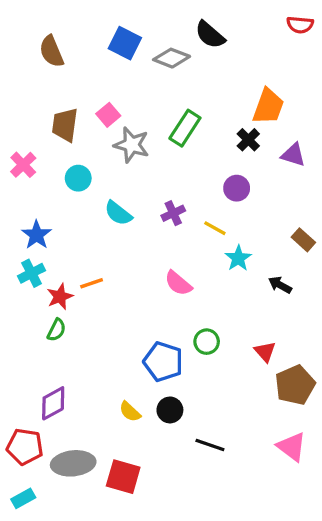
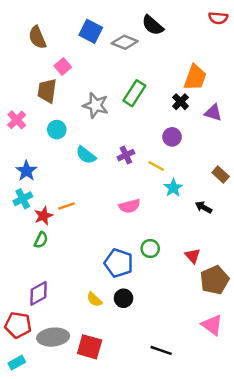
pink square: (108, 115) -> (63, 67), moved
pink semicircle: (178, 283) -> (130, 206), turned -55
black line: (210, 445) -> (161, 350), moved

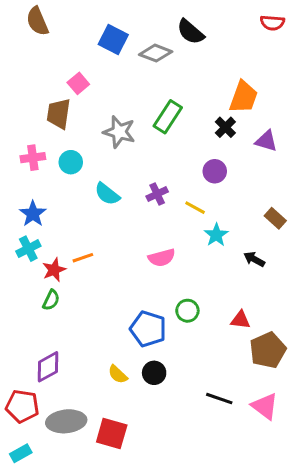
brown semicircle: (37, 37) -> (37, 21), moved
pink cross: (17, 120) -> (33, 158), moved, turned 36
red triangle: (193, 256) -> (240, 320), turned -42
black line: (161, 350) -> (219, 399), moved

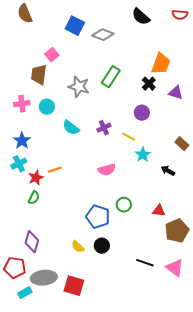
black semicircle: (190, 32) -> (141, 17), moved
purple diamond: (48, 367) -> (32, 242), turned -45
cyan rectangle: (21, 453) -> (25, 293), moved

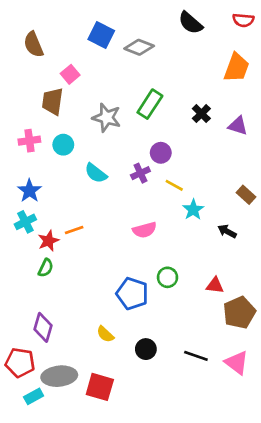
brown semicircle: (25, 14) -> (34, 45), moved
orange trapezoid: (161, 64) -> (237, 68), moved
purple circle: (142, 113) -> (161, 153), moved
black circle: (102, 246) -> (146, 349), moved

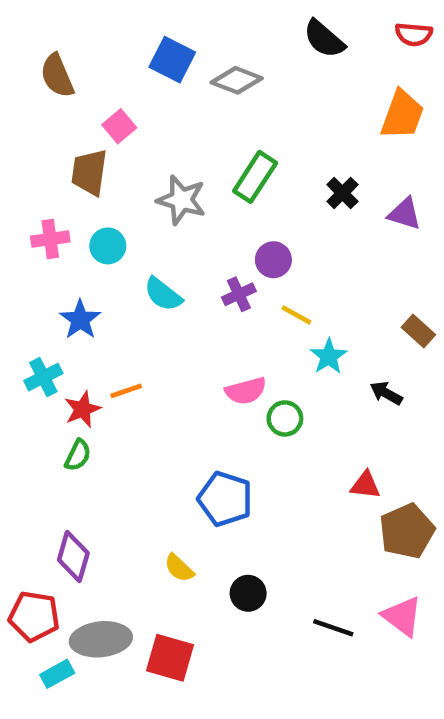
blue star: (29, 191) -> (80, 320), moved
green circle: (168, 277) -> (285, 418), moved
black line: (196, 356) -> (333, 628), moved

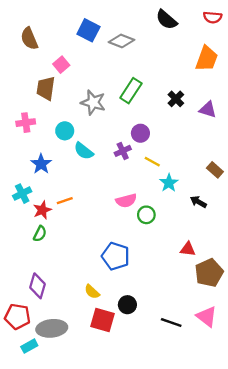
cyan circle: (108, 246) -> (65, 131), moved
red square: (170, 658) -> (103, 320), moved

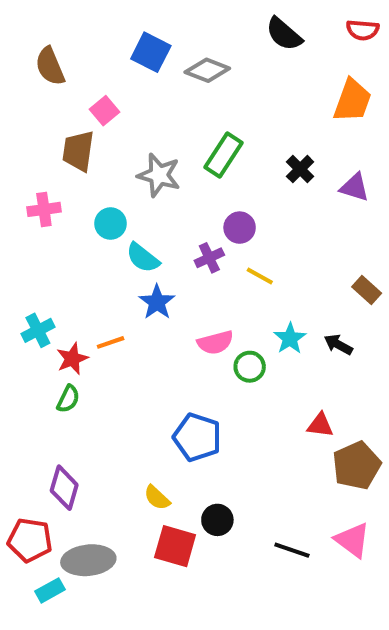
blue star: (41, 164) -> (157, 302), moved
cyan star: (169, 183) -> (290, 338), moved

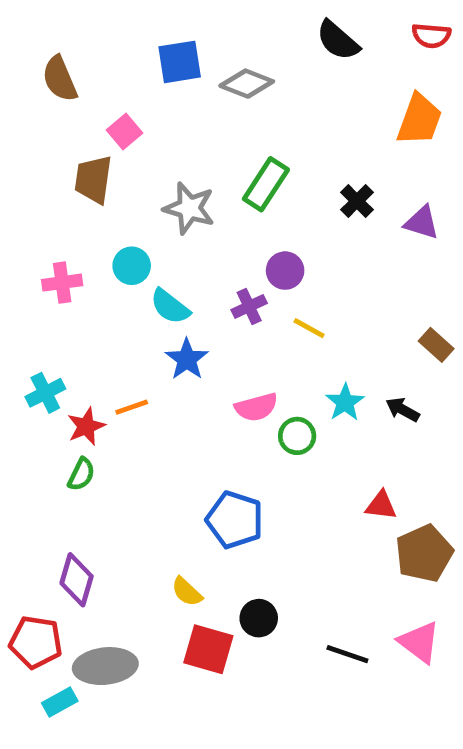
blue square: (151, 52) -> (180, 62), turned -36
pink cross: (44, 209) -> (62, 283), moved

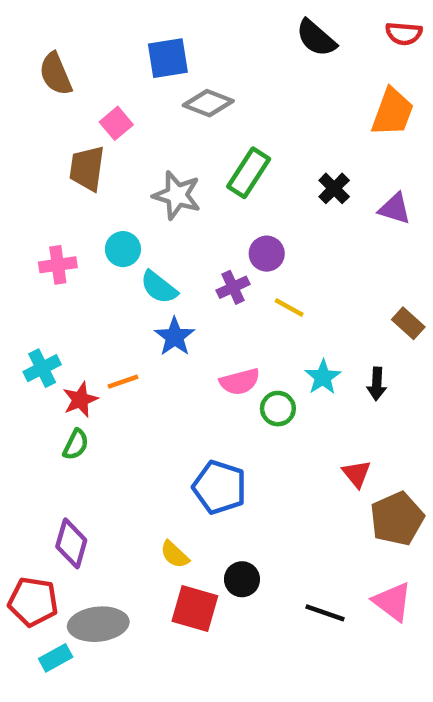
gray diamond: (247, 84) -> (208, 103), moved
black arrow: (403, 410) -> (377, 384), turned -116
red triangle: (381, 505) -> (357, 474), turned 44

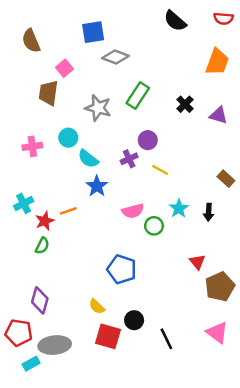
black line: (325, 613) -> (166, 339), moved, turned 45

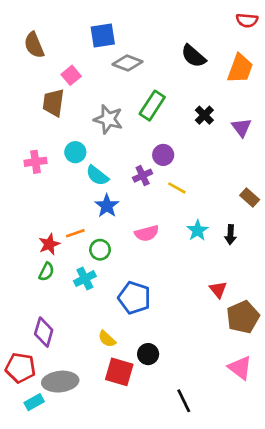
black semicircle: (175, 21) -> (193, 56), moved
purple triangle: (219, 115) -> (241, 127), turned 36
cyan cross: (24, 203) -> (85, 279), moved
green circle: (154, 226) -> (100, 250), moved
black line: (166, 339) -> (184, 401), moved

